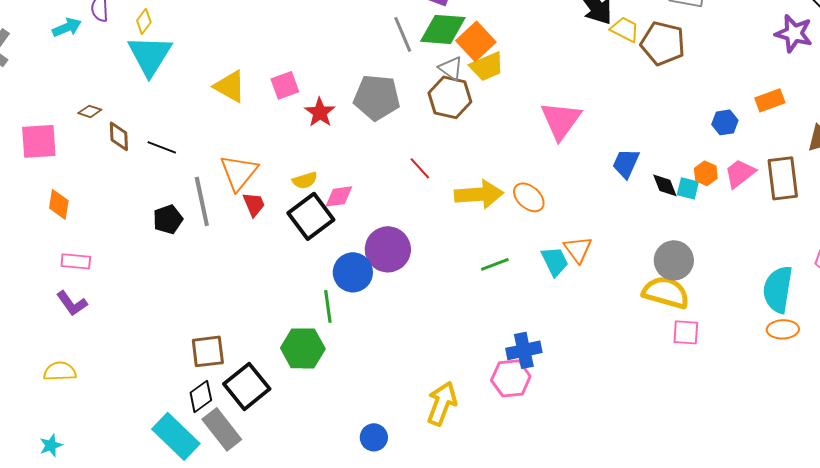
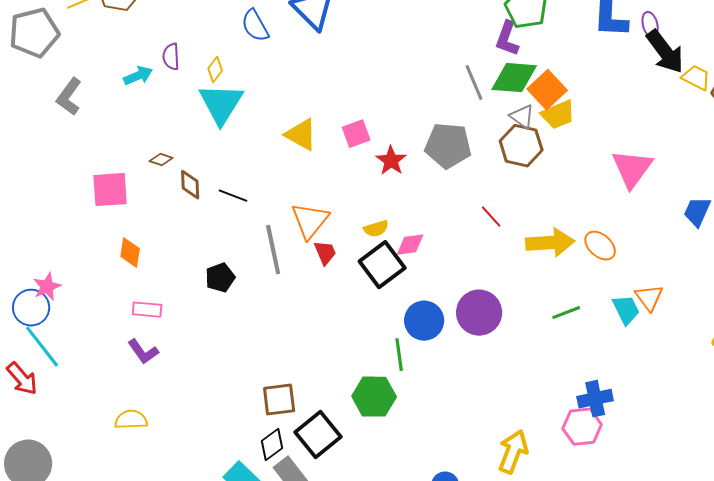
black pentagon: (168, 219) -> (220, 278), moved
purple circle: (388, 249) -> (479, 313), moved

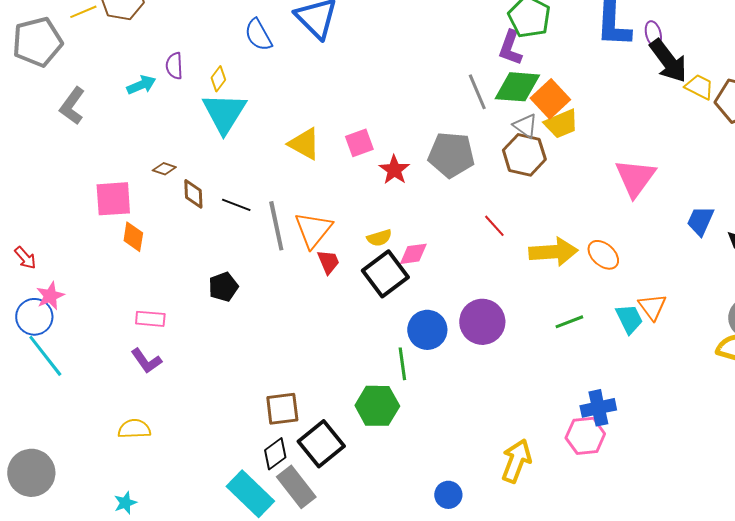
gray line: (273, 250) -> (276, 226), moved
orange diamond: (130, 253) -> (133, 237), moved
red arrow: (22, 379) -> (25, 258), moved, size x0.7

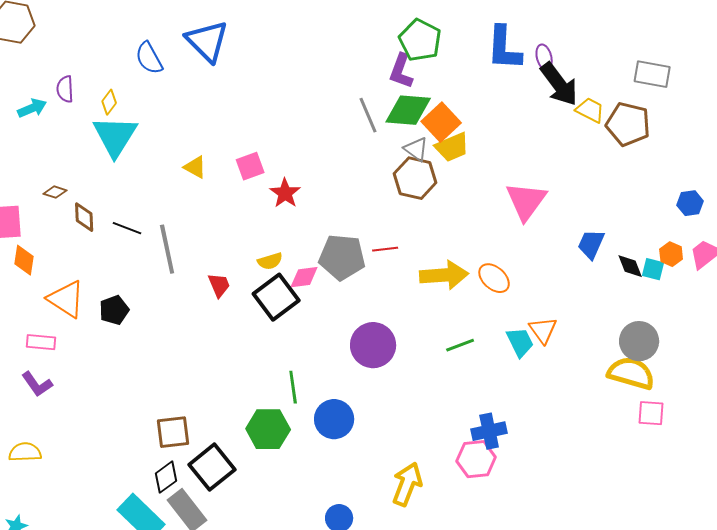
yellow triangle: (304, 144) -> (195, 167), size x0.7
gray pentagon: (451, 155) -> (342, 257), moved
red line: (494, 226) -> (385, 249), turned -55
orange triangle: (313, 230) -> (66, 299), moved, turned -36
blue circle: (427, 330) -> (334, 419), moved

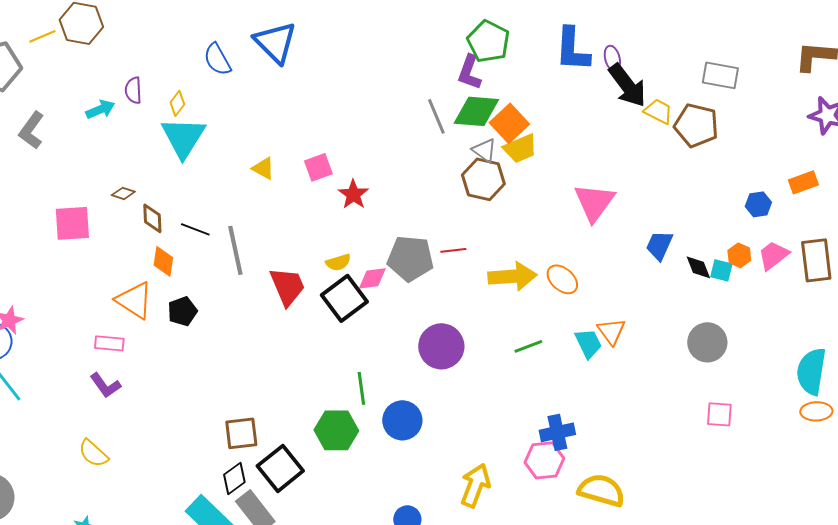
orange diamond: (24, 260) -> (163, 261), moved
red trapezoid: (219, 285) -> (287, 286), size x1.6
yellow semicircle: (631, 373) -> (601, 490), moved
yellow semicircle: (25, 452) -> (93, 453), turned -136

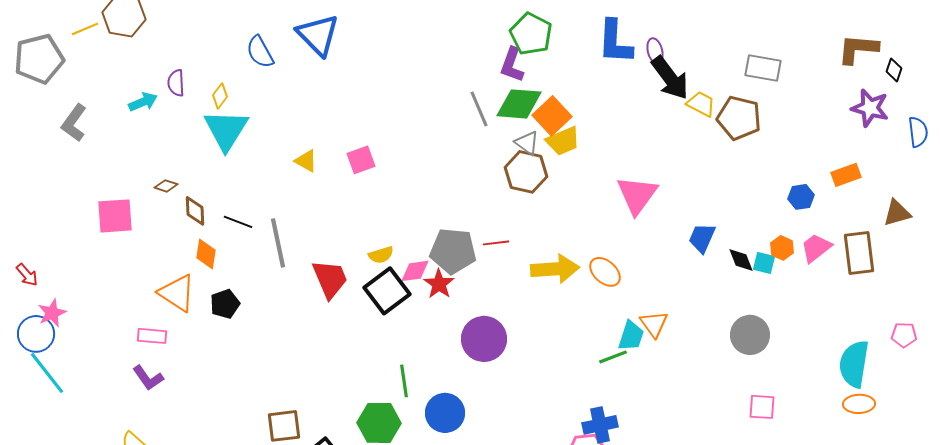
red star: (353, 194) -> (439, 284), moved
cyan trapezoid: (588, 343) -> (631, 336), turned 44
green line: (528, 346) -> (613, 357), moved

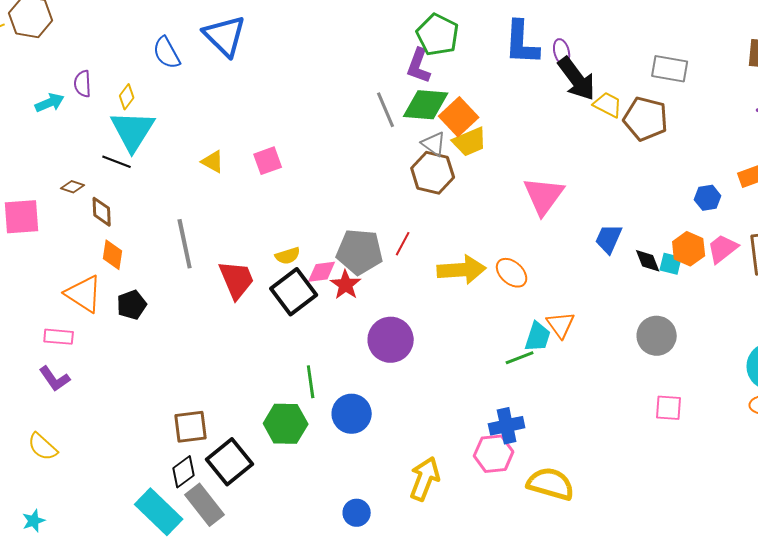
black line: (238, 222) -> (117, 162), moved
red line: (496, 243) -> (403, 244), turned -55
orange hexagon: (782, 248) -> (689, 249), size x1.4

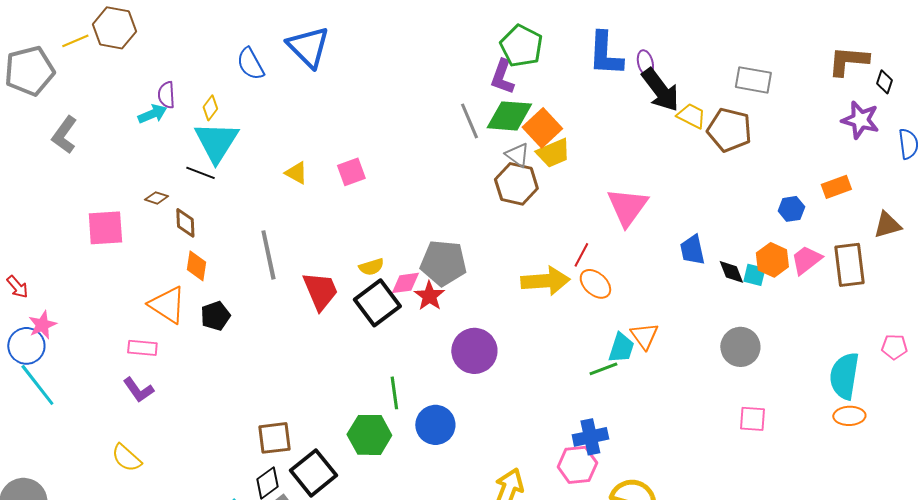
cyan arrow: (50, 103) -> (152, 114), moved
blue trapezoid: (609, 239) -> (692, 250), turned -36
red line: (403, 244) -> (581, 255), moved

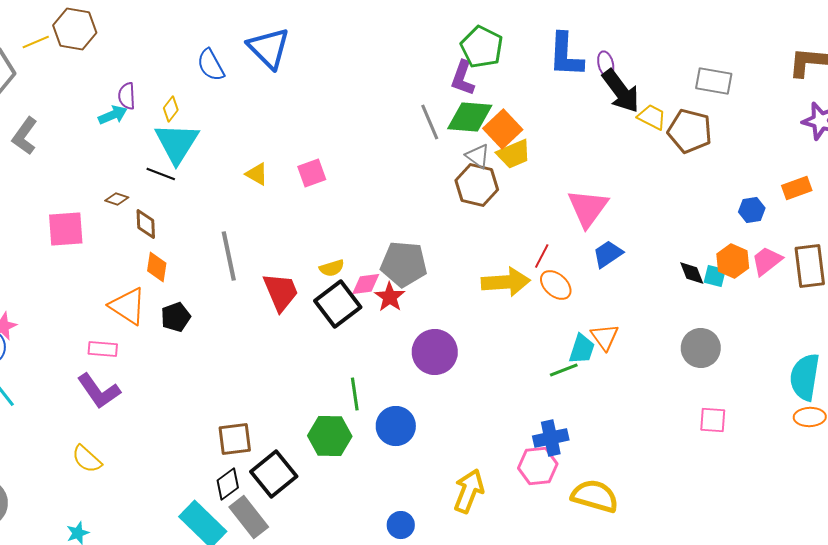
blue trapezoid: (692, 250) -> (608, 254), moved, turned 68
purple L-shape: (138, 390) -> (99, 391), size x1.4

